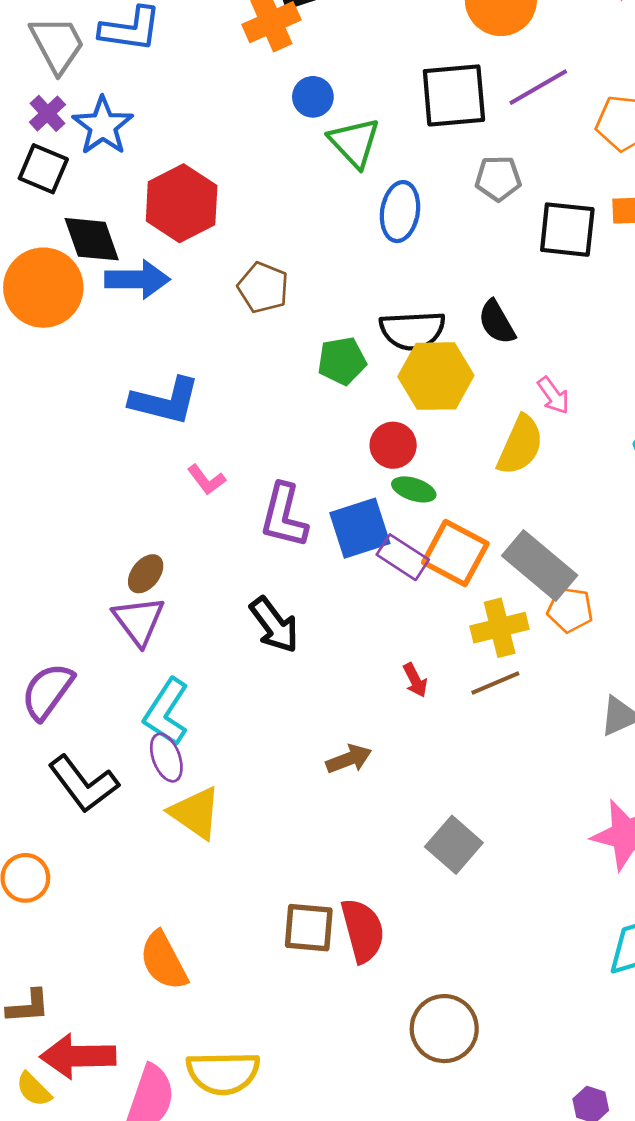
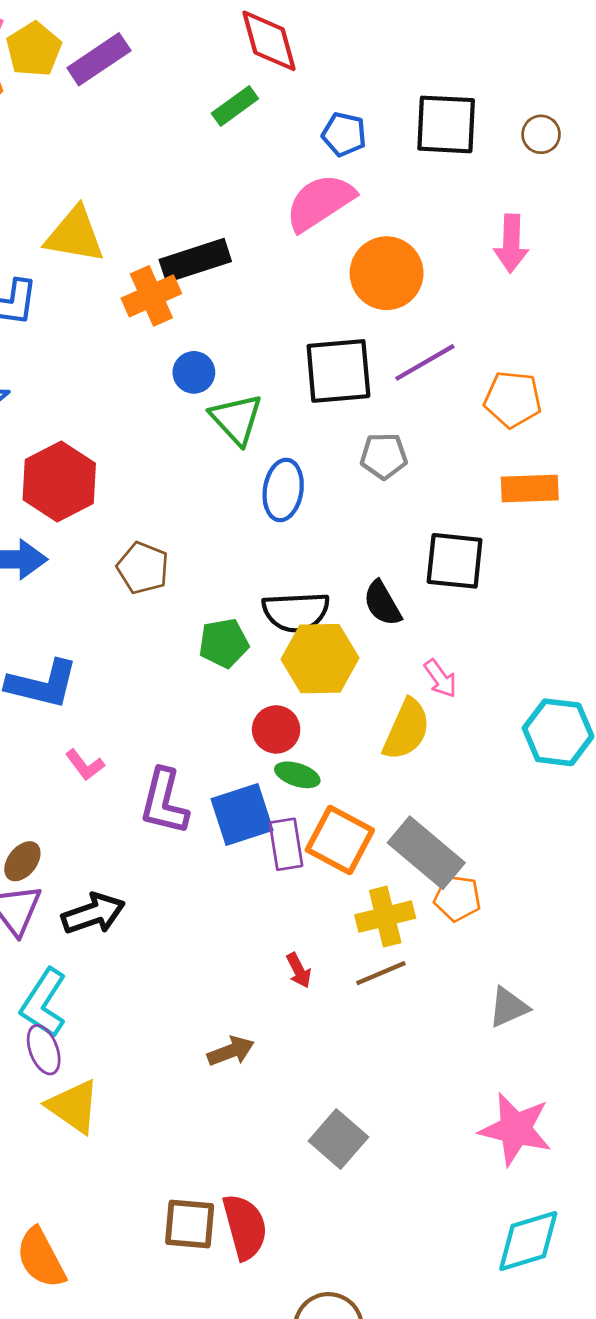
black square: (567, 230) -> (455, 561), moved
purple rectangle: (403, 557) -> (286, 844), turned 48
black arrow: (274, 625) -> (93, 914), moved, turned -72

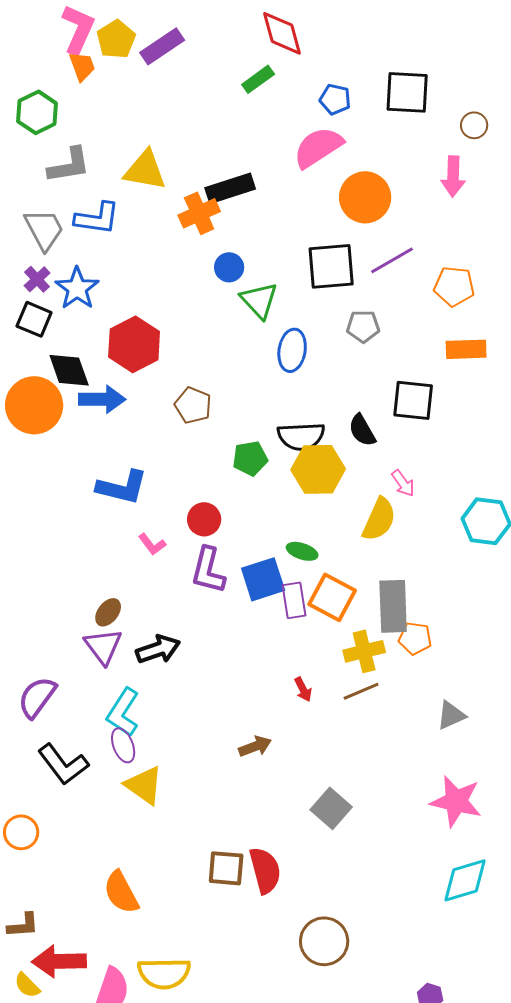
brown circle: (541, 134) -> (474, 125), moved
red circle: (276, 729) -> (204, 519), moved
gray rectangle: (426, 853) -> (393, 606), turned 48

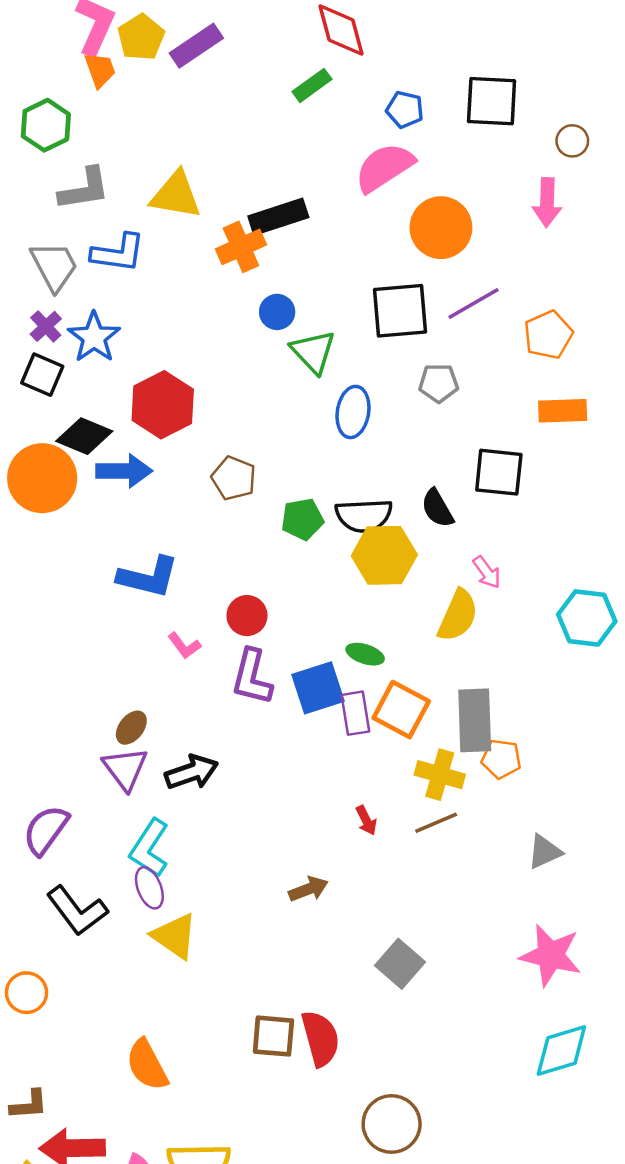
orange pentagon: (454, 286) -> (548, 335), turned -30
black diamond: (69, 370) -> (84, 436), turned -48
green pentagon: (250, 458) -> (302, 519), moved
yellow cross: (364, 651) -> (440, 775), turned 30

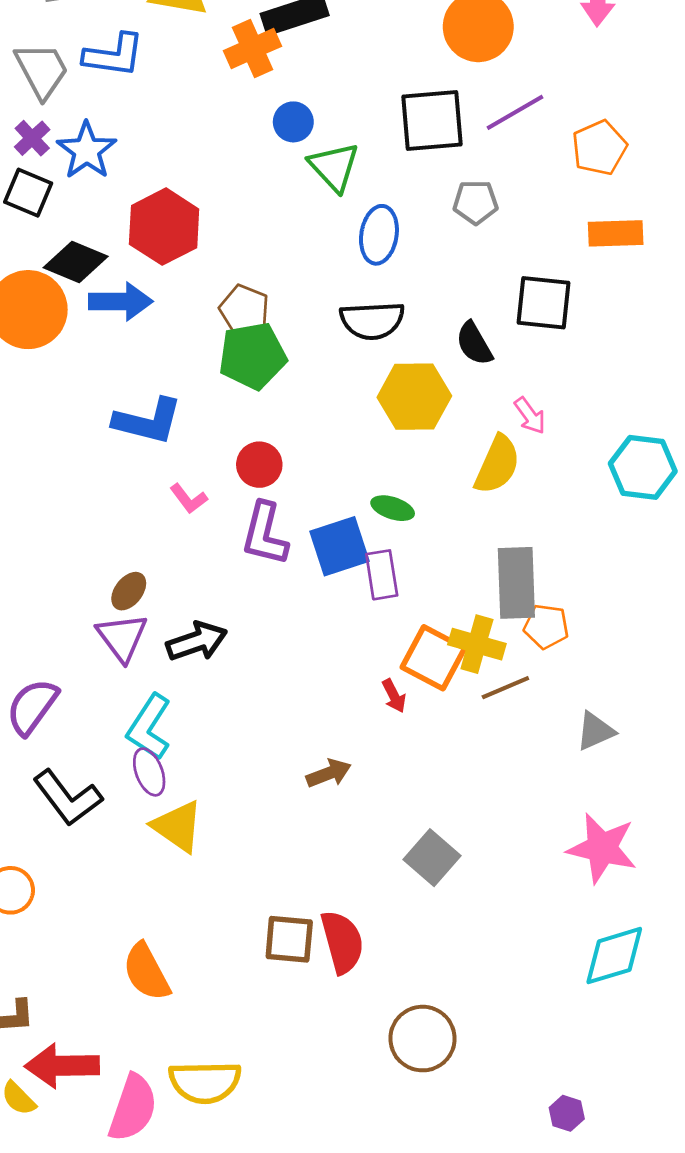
black semicircle: (364, 516) -> (372, 320), moved
green pentagon: (302, 519) -> (252, 356), moved, size x1.4
orange square: (401, 710) -> (433, 658), moved
brown line: (436, 823) -> (505, 688), moved

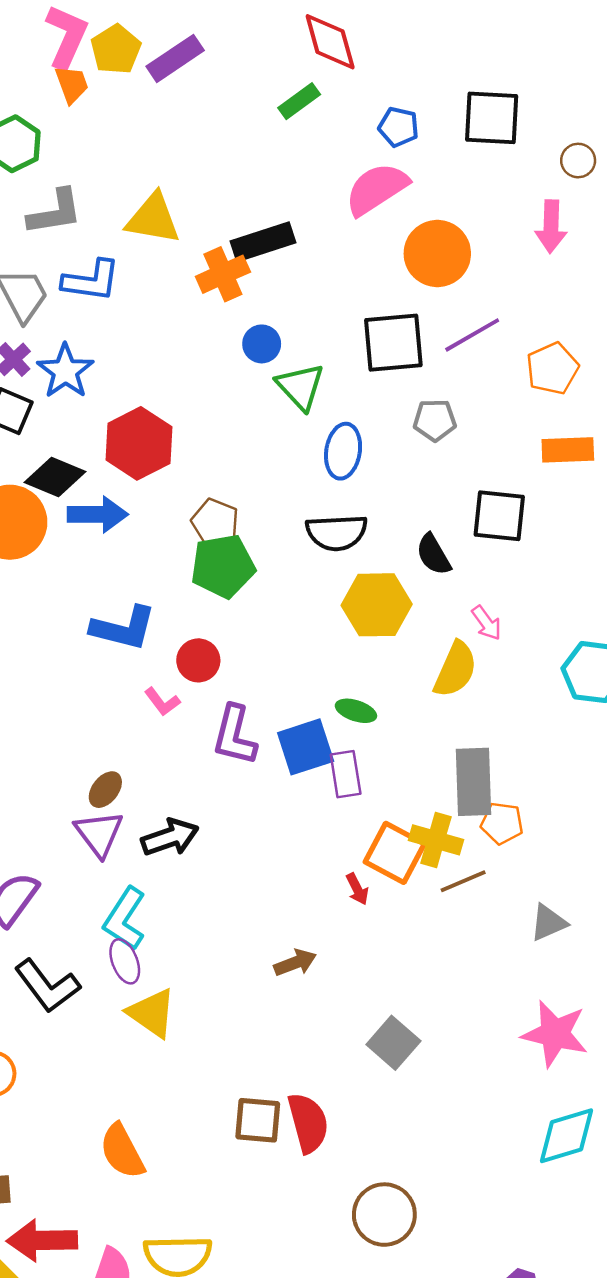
red circle: (259, 465) -> (198, 660), moved

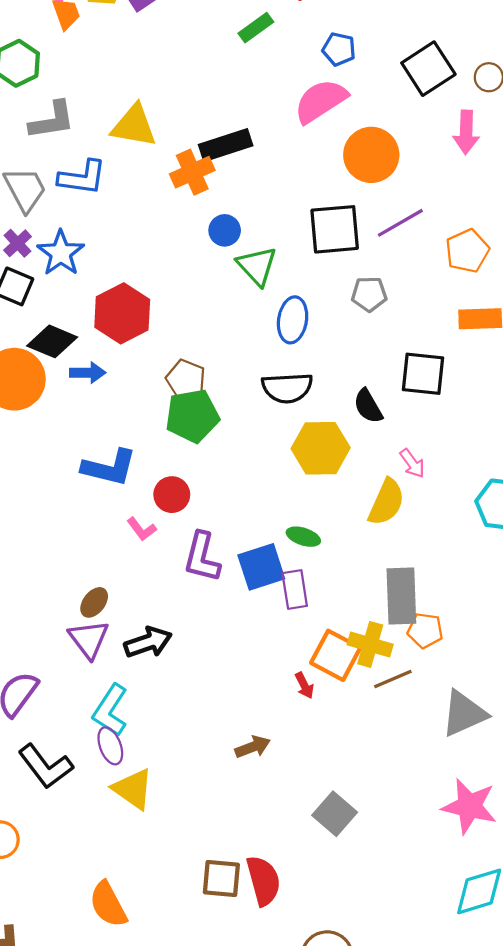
black square: (492, 118) -> (428, 69), moved, turned -36
blue arrow: (98, 514) -> (88, 373), size x0.7
gray triangle: (548, 923) -> (464, 713), size x1.5

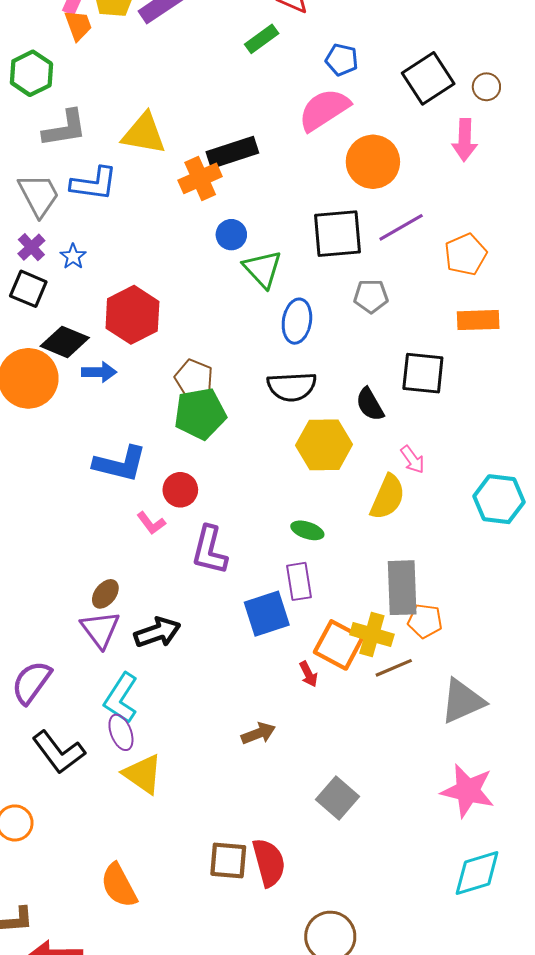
blue star: (61, 253) -> (73, 257), size x0.6
blue square: (261, 567) -> (267, 614), moved

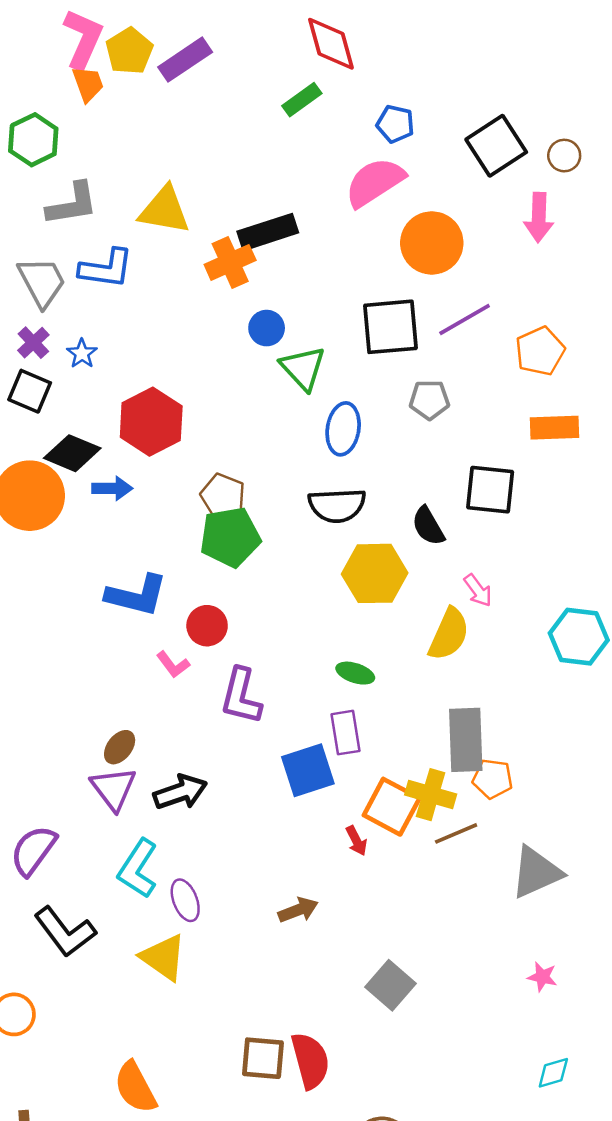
purple ellipse: (121, 732) -> (185, 900), moved
pink star: (468, 791) -> (542, 977), size x0.5
cyan diamond: (477, 873) -> (553, 1073), size x0.6

